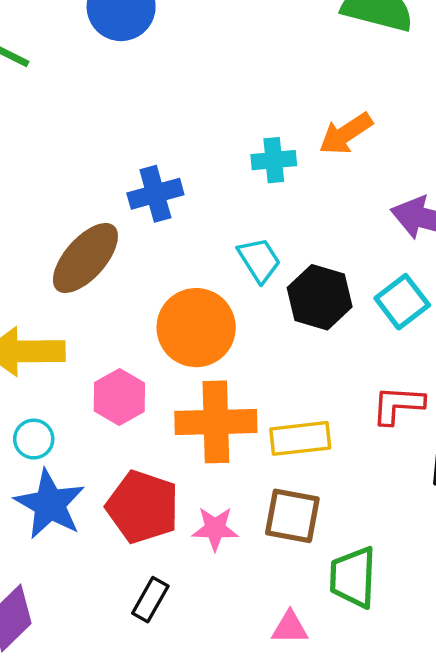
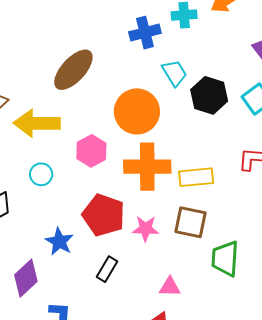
blue cross: (155, 194) -> (145, 33), moved
blue star: (50, 504) -> (59, 242), moved, size x0.7
pink triangle: (290, 628) -> (170, 287), moved

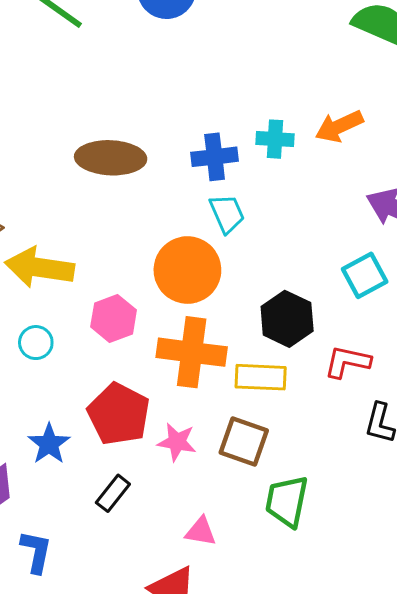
brown ellipse: (73, 70) -> (111, 158), moved, turned 42
cyan trapezoid: (174, 73) -> (227, 214), moved
black hexagon: (209, 95) -> (287, 319), moved

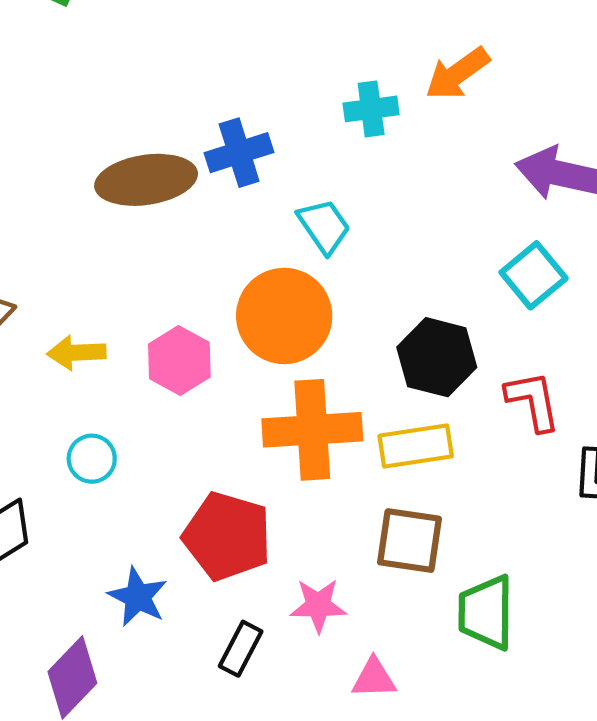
blue cross: (215, 157) -> (239, 153), moved
yellow arrow: (40, 267) -> (76, 353), size x0.6
pink hexagon: (114, 318) -> (179, 360), moved
red L-shape: (347, 362) -> (533, 401), turned 78
pink star: (177, 442) -> (318, 605), moved

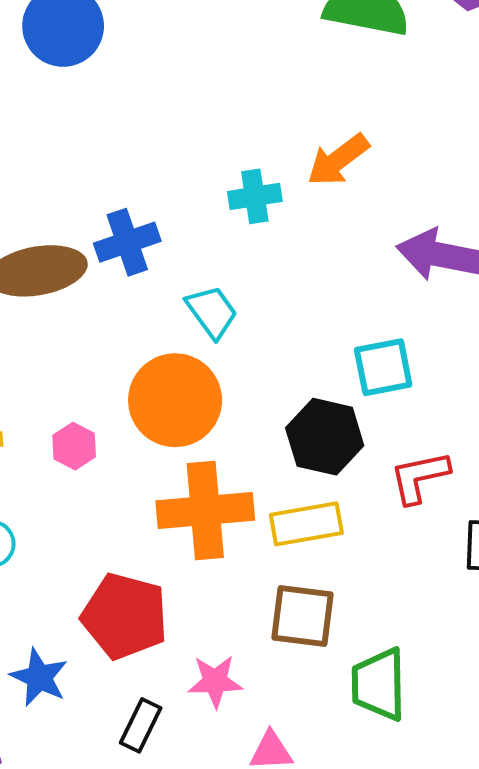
cyan square: (534, 275) -> (383, 367), moved, turned 30
pink hexagon: (179, 360) -> (74, 446), size x0.7
red L-shape: (533, 401) -> (419, 477), turned -90

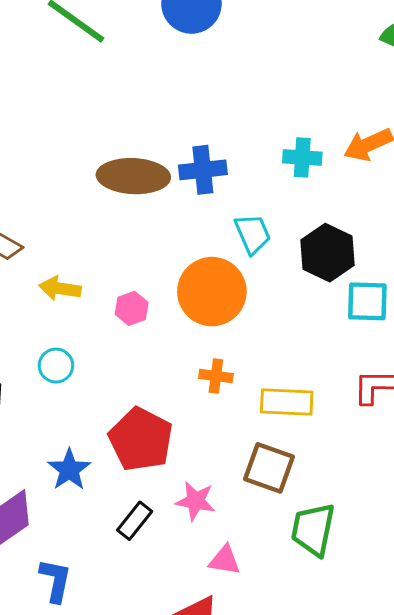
black hexagon: (325, 437) -> (328, 253), moved
orange cross: (205, 510) -> (216, 376), size x0.5

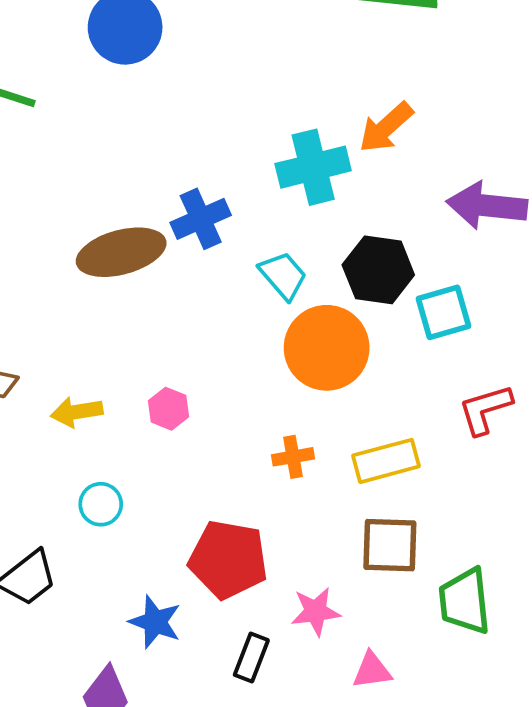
cyan cross: (302, 157) -> (313, 167), size x1.5
orange circle: (212, 292) -> (327, 348), moved

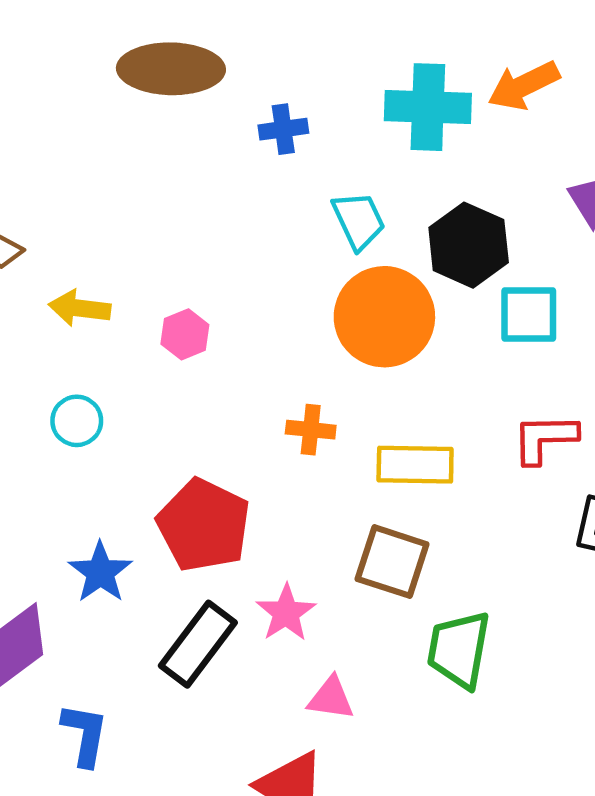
blue cross: (201, 219) -> (283, 129), size x0.7
brown ellipse: (121, 252) -> (171, 69), moved
pink star: (316, 612) -> (286, 613), turned 30
black rectangle: (251, 658) -> (198, 644), size x1.5

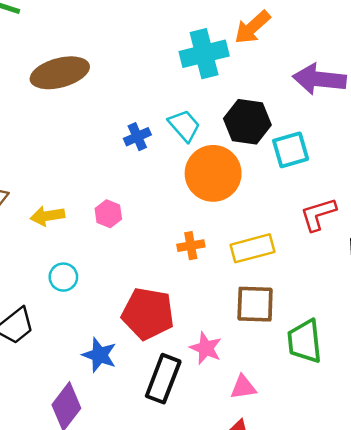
blue cross: (283, 129) -> (137, 137), moved

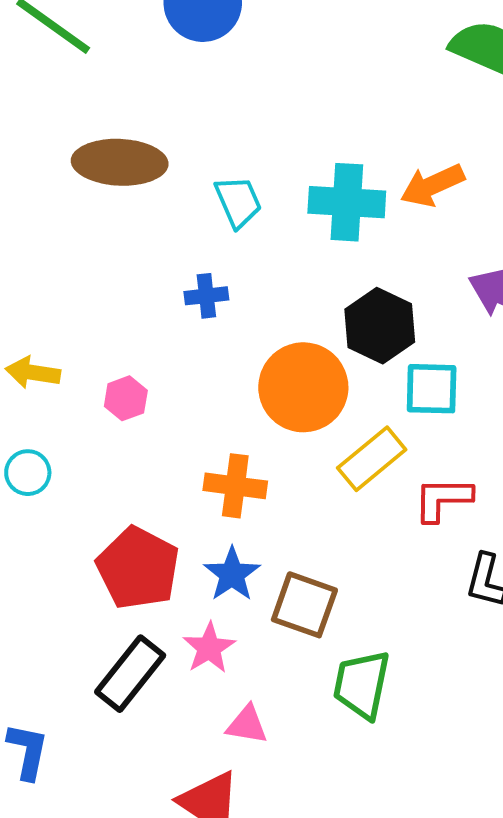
cyan trapezoid: (184, 126) -> (238, 202), moved
orange cross: (191, 246) -> (235, 486), size x1.4
yellow rectangle: (252, 248) -> (372, 459), moved, turned -42
blue star: (99, 355) -> (232, 574), moved

